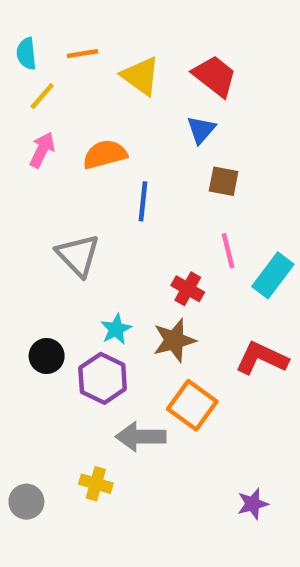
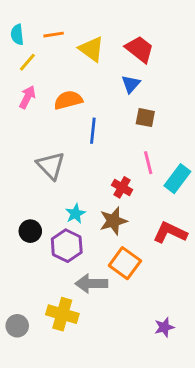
yellow cross: (96, 484) -> (62, 314), size x1.5

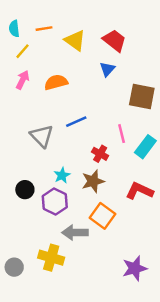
brown square: (145, 118) -> (142, 97), moved, size x1.6
blue line: (93, 131) -> (76, 122), moved, turned 60
purple star: (164, 327) -> (135, 268), size x1.5

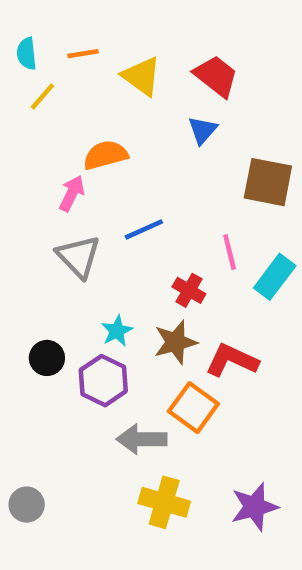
pink arrow: (23, 80) -> (72, 193), moved
red L-shape: (139, 191) -> (232, 360), moved
yellow cross: (51, 258) -> (164, 502), moved

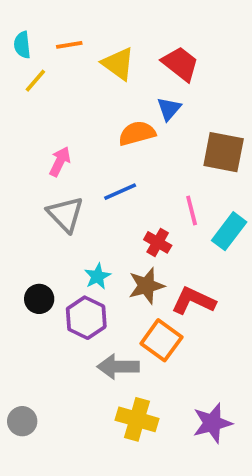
orange semicircle: (106, 155) -> (137, 133), moved

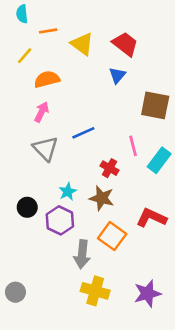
cyan semicircle: (22, 45) -> (22, 14), moved
orange semicircle: (137, 133) -> (47, 79), moved
brown star: (146, 286) -> (102, 198), turned 30
red L-shape: (193, 301) -> (151, 218), moved
gray arrow: (118, 367) -> (82, 254), turned -84

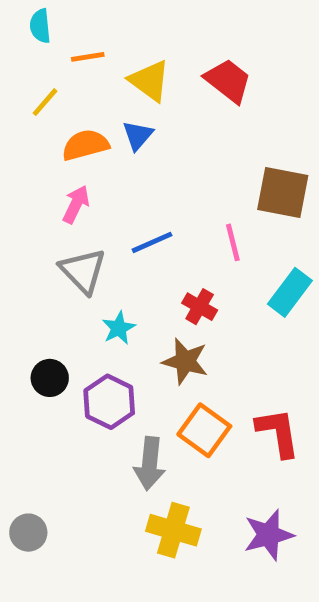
blue triangle: (117, 75) -> (138, 135), moved
pink line: (133, 146) -> (233, 242), moved
cyan star: (68, 192) -> (119, 328), moved
red L-shape: (151, 218) -> (278, 433), moved, turned 56

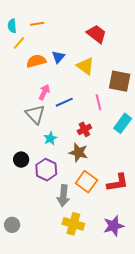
cyan semicircle: (40, 26) -> (12, 26), moved
yellow triangle: (150, 81) -> (85, 66), moved
pink arrow: (76, 204) -> (44, 92), moved
red cross: (200, 307) -> (84, 129), turned 32
red L-shape: (278, 433) -> (118, 183), turned 90

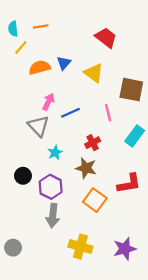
red L-shape: (118, 183) -> (129, 184), moved
gray arrow: (63, 196) -> (53, 216), moved

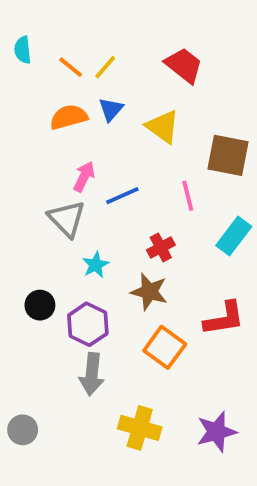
orange line: (41, 27) -> (71, 67), moved, turned 48
yellow line: (21, 48) -> (105, 67), moved

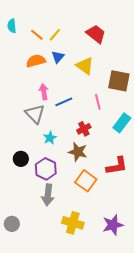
pink arrow: (84, 177) -> (44, 92), turned -35

